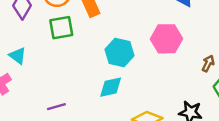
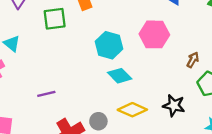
cyan diamond: (111, 87) -> (120, 76), moved, turned 55

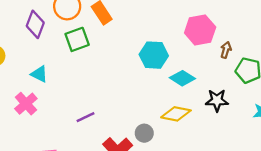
pink hexagon: (154, 34) -> (200, 30), moved
cyan hexagon: (109, 45) -> (154, 55), moved
cyan diamond: (120, 76) -> (182, 78), moved

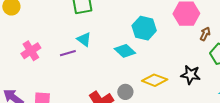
cyan triangle: (39, 74) -> (84, 39), moved
cyan diamond: (182, 78) -> (125, 51), moved
purple line: (85, 117) -> (68, 53), moved

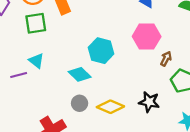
gray circle: (125, 92) -> (80, 103), moved

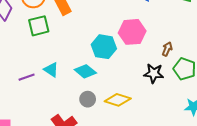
pink hexagon: (147, 36) -> (132, 32), moved
cyan triangle: (36, 61) -> (51, 70), moved
black star: (149, 102) -> (154, 73), moved

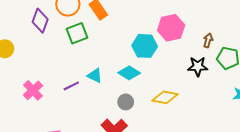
gray circle: (88, 99) -> (126, 102), moved

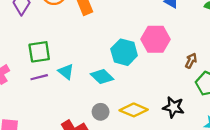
green square: (77, 33) -> (39, 52), moved
black star: (198, 66) -> (173, 107), moved
gray circle: (126, 102) -> (101, 112), moved

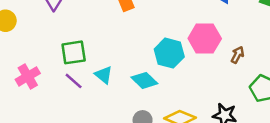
brown arrow: (191, 61) -> (237, 55), moved
purple line: (39, 77) -> (74, 81), turned 56

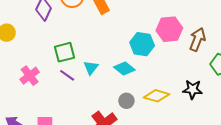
brown arrow: (237, 55) -> (197, 40), size x1.6
cyan triangle: (104, 75) -> (91, 68), turned 35

